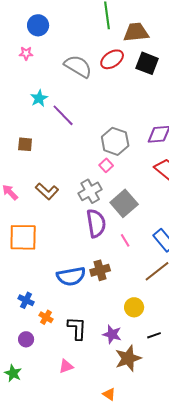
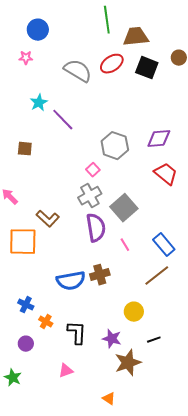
pink square: (106, 165) -> (93, 170), moved
brown L-shape: (47, 191) -> (48, 219), moved

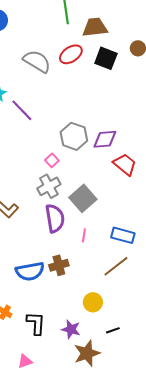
purple diamond: (159, 139) -> (105, 139), moved
pink line: (125, 245) -> (84, 235), turned 40
blue rectangle: (164, 245) -> (123, 235), turned -35

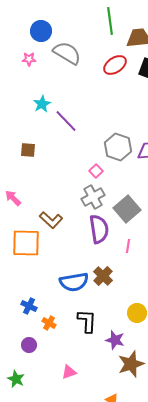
gray semicircle: (37, 61) -> (67, 53), moved
brown cross: (59, 265) -> (103, 276), turned -30
black L-shape: (36, 323) -> (87, 321), moved

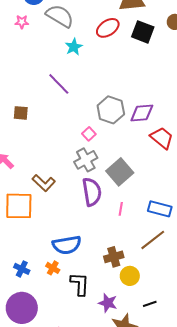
cyan star: (42, 104) -> (74, 47), moved
brown cross: (103, 276) -> (114, 257), moved, turned 30
orange cross: (49, 323) -> (53, 268), moved
purple circle: (29, 345) -> (22, 308), size x2.0

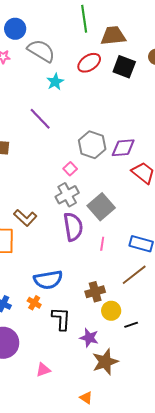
black line: (150, 304) -> (131, 325), moved

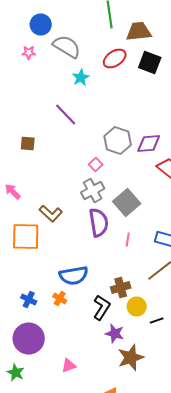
black L-shape: (61, 319) -> (102, 308), moved, turned 30

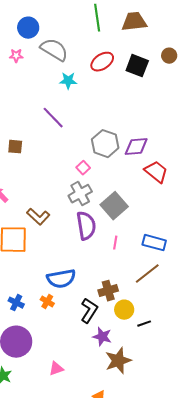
brown trapezoid: (139, 32) -> (134, 22), moved
cyan star: (81, 78) -> (68, 81), turned 30

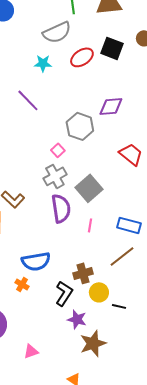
gray semicircle: (54, 50) -> (57, 32), moved, turned 124
red ellipse: (102, 62) -> (82, 57), moved
purple diamond: (136, 147) -> (111, 106), moved
black line: (144, 324) -> (119, 306), turned 32

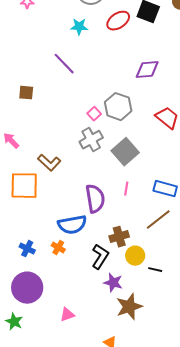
gray hexagon: (80, 126) -> (118, 107), moved
purple semicircle: (61, 208) -> (95, 199), moved

